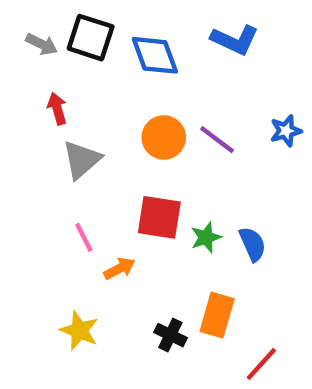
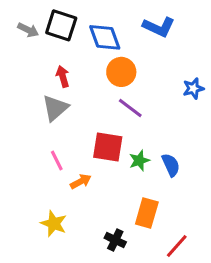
red arrow: (57, 109) -> (63, 76), moved
orange circle: (164, 137) -> (121, 72), moved
purple line: (217, 140) -> (130, 108), moved
black cross: (170, 335) -> (115, 240), moved

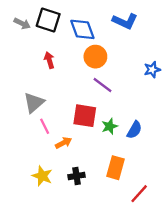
gray triangle: (55, 108) -> (34, 103), moved
blue semicircle: (171, 165) -> (134, 130), turned 54
black cross: (115, 240) -> (77, 176), moved, turned -35

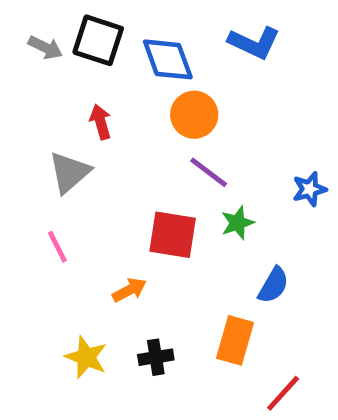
blue star: (152, 70) -> (309, 189), moved
gray triangle: (34, 103) -> (69, 172), moved
pink line: (45, 126) -> (57, 247), moved
green star: (110, 126) -> (237, 223), moved
blue semicircle: (134, 130) -> (273, 285), moved

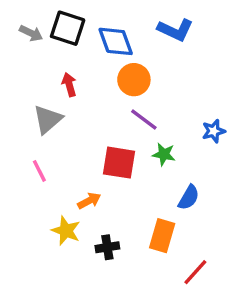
green star: (237, 223) -> (164, 154), turned 30
yellow star: (86, 357) -> (66, 231), moved

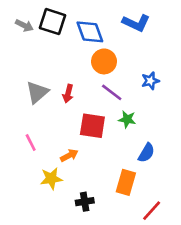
red arrow: (69, 85) -> (68, 94), moved, turned -150
blue star: (214, 131) -> (150, 81), moved
pink line: (39, 171) -> (31, 142), moved
yellow star: (66, 231) -> (51, 178), turned -30
black cross: (107, 247) -> (85, 202), moved

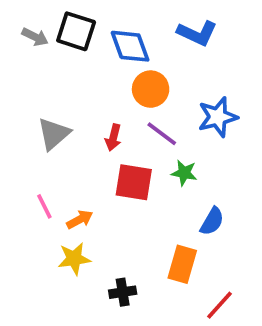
blue star: (150, 81) -> (218, 117), size x1.5
red arrow: (68, 94) -> (113, 137), moved
orange arrow: (69, 155) -> (80, 219), moved

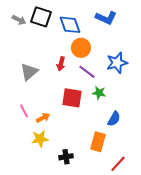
red arrow: (113, 137) -> (61, 64), moved

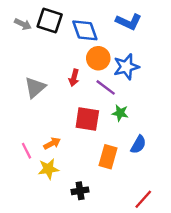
blue star: (117, 63) -> (126, 67), moved
pink line: (24, 111) -> (27, 151), moved
orange rectangle: (98, 142) -> (108, 157), moved

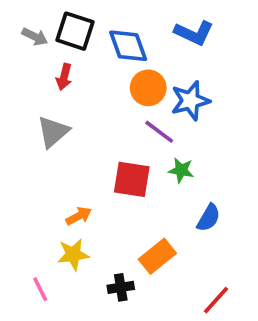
red arrow: (74, 78) -> (64, 77), moved
pink line: (27, 151) -> (40, 289), moved
orange rectangle: (108, 157) -> (157, 256), moved, turned 35

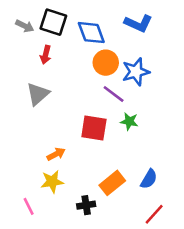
blue semicircle: (209, 218) -> (149, 179), moved

